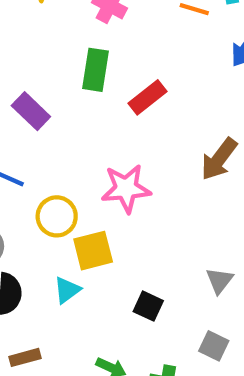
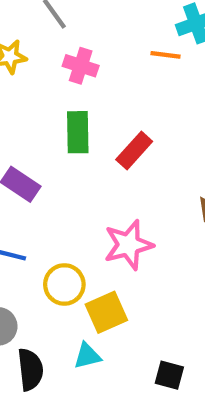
cyan triangle: (67, 290) -> (87, 356), turned 32
black square: (148, 306) -> (169, 375), moved

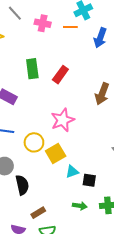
pink cross: (81, 66) -> (43, 23), moved
cyan triangle: (87, 356) -> (72, 172), moved

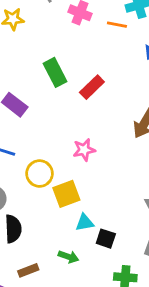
green rectangle: (32, 69) -> (55, 72), turned -30
pink star: (63, 120) -> (84, 150), size x0.7
green arrow: (80, 206) -> (68, 257), moved

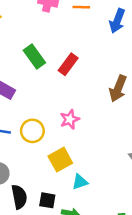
yellow circle: (40, 174) -> (32, 131), moved
black square: (106, 239) -> (47, 200), moved

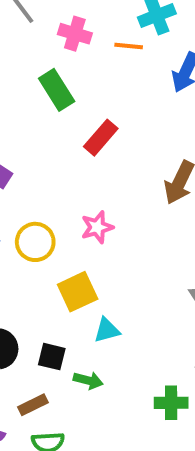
green rectangle: (34, 57) -> (57, 90), moved

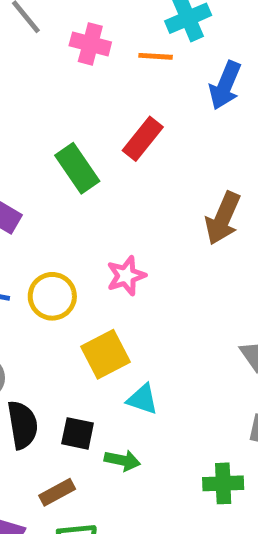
green rectangle: (57, 90) -> (77, 168), moved
red rectangle: (101, 138) -> (143, 139), moved
cyan triangle: (107, 330) -> (142, 399), turned 36

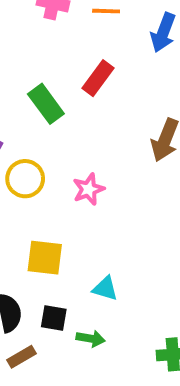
yellow circle: (52, 296) -> (25, 179), moved
yellow square: (105, 354) -> (45, 258), moved, turned 36
brown rectangle: (57, 492) -> (21, 357), moved

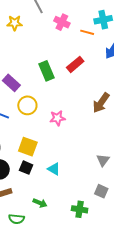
black square: (54, 318) -> (26, 168), moved
green arrow: (91, 339) -> (40, 203), moved

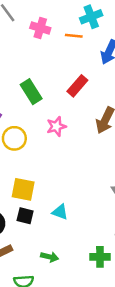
red rectangle: (75, 64) -> (77, 86), moved
pink star: (57, 118) -> (56, 126), moved

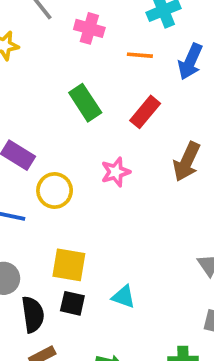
orange line: (74, 36) -> (140, 55), moved
green rectangle: (31, 92) -> (85, 103), moved

